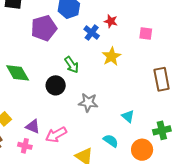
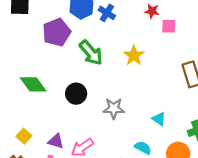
red star: (111, 21) -> (152, 11), moved
blue cross: (92, 33) -> (107, 13), moved
green arrow: (72, 65) -> (91, 53), moved, size x1.4

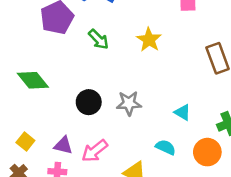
green arrow: (91, 53) -> (99, 39), size x0.7
black circle: (76, 94) -> (89, 102), moved

